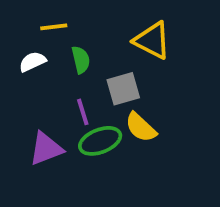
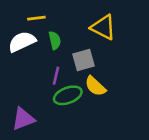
white semicircle: (32, 62) -> (22, 42), size x1.5
purple line: (83, 112) -> (56, 76), turned 30
purple triangle: (46, 149) -> (23, 119), moved

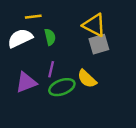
gray square: (84, 60) -> (99, 44), moved
purple triangle: (23, 119) -> (26, 82), moved

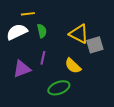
yellow triangle: (94, 25) -> (79, 34), moved
gray square: (99, 44) -> (95, 45), moved
green ellipse: (62, 87) -> (59, 88), moved

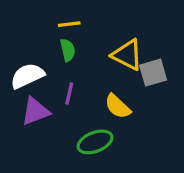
yellow line: (28, 14) -> (69, 24), moved
white semicircle: (17, 32) -> (27, 76), moved

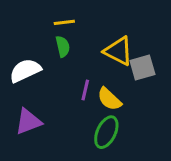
purple line: (69, 94) -> (85, 90), moved
purple triangle: (35, 111) -> (28, 122), moved
green ellipse: (95, 142) -> (106, 132), moved, turned -44

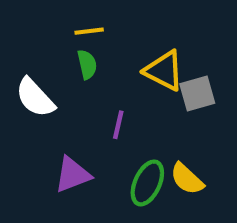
white semicircle: (25, 71) -> (35, 98), turned -108
yellow semicircle: (109, 99) -> (187, 179), moved
purple triangle: (28, 122) -> (72, 175), moved

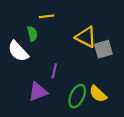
green semicircle: (87, 64) -> (32, 34), moved
purple line: (118, 125) -> (54, 71), moved

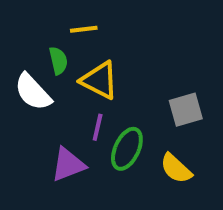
yellow triangle: (86, 37) -> (100, 80), moved
gray square: (103, 49) -> (186, 110), moved
green ellipse: (77, 96) -> (127, 149), moved

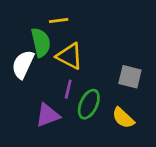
green semicircle: (58, 61) -> (41, 42), size x1.5
white semicircle: (33, 92) -> (23, 64), turned 68
gray square: (186, 110) -> (130, 77), turned 30

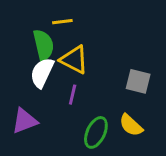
white semicircle: (23, 64) -> (42, 73), moved
green ellipse: (89, 104) -> (96, 132), moved
purple triangle: (48, 115) -> (25, 121), moved

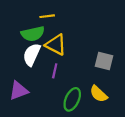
green semicircle: (43, 45) -> (33, 34), turned 90

